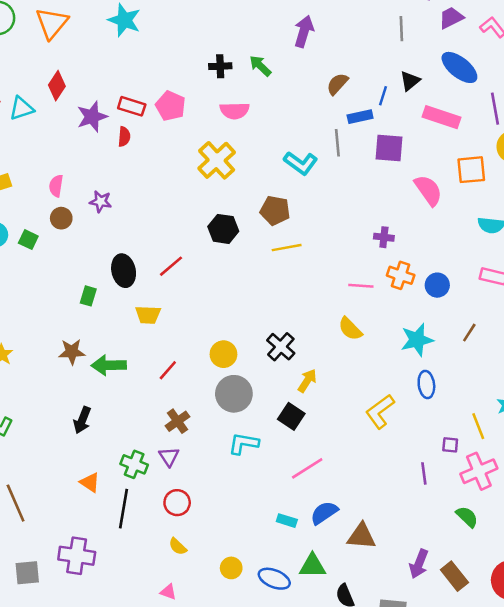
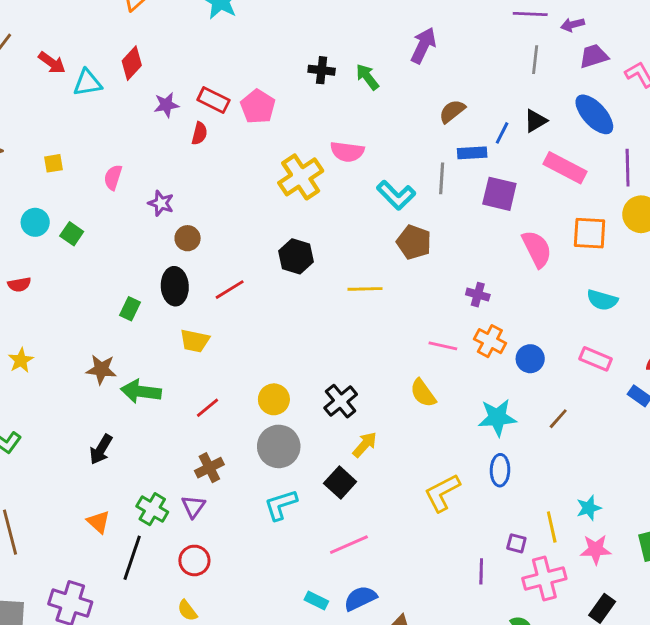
pink semicircle: (235, 111) -> (347, 152), moved
purple star: (92, 117) -> (166, 105), size x0.7
brown pentagon: (275, 210) -> (414, 242), moved
brown circle: (61, 218) -> (188, 238), moved
cyan L-shape: (244, 443) -> (281, 505), turned -36

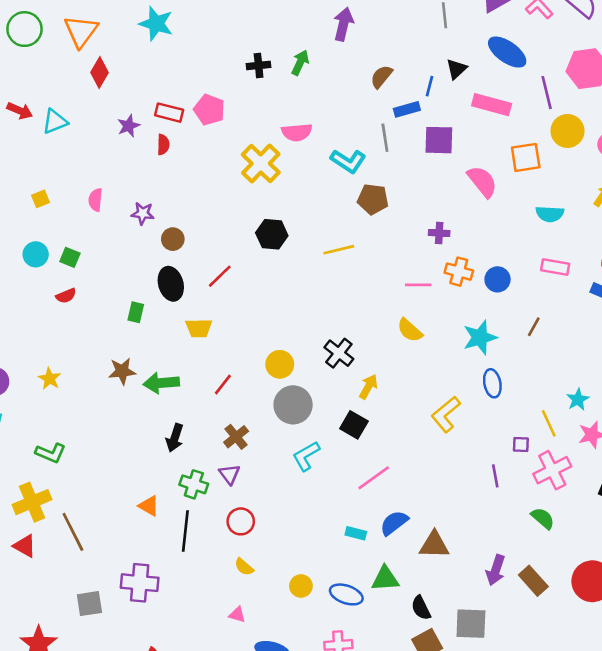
red diamond: (132, 63) -> (100, 72), moved
green arrow: (367, 77) -> (300, 63), turned 75
red semicircle: (19, 285) -> (66, 296), moved
black arrow: (101, 449) -> (175, 438), moved

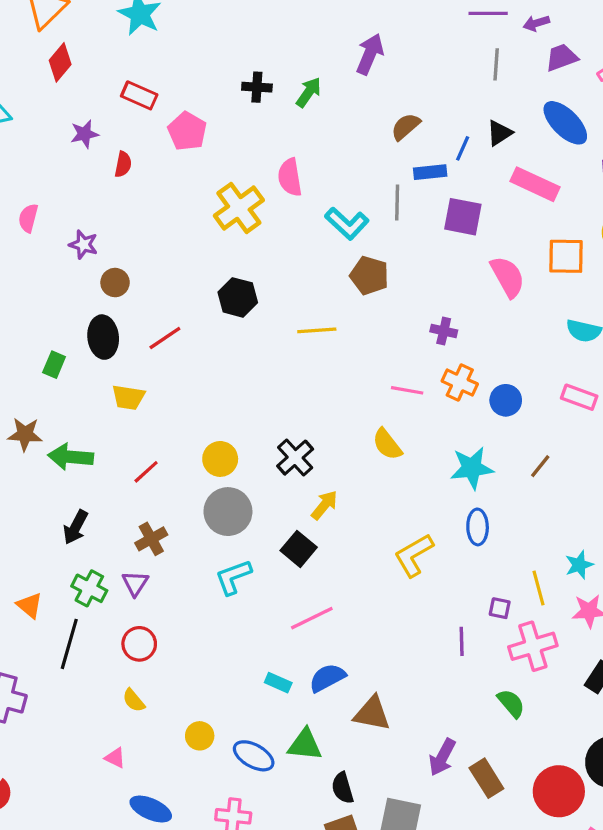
red rectangle: (169, 113) -> (139, 95), moved
pink semicircle: (297, 132) -> (290, 177), turned 76

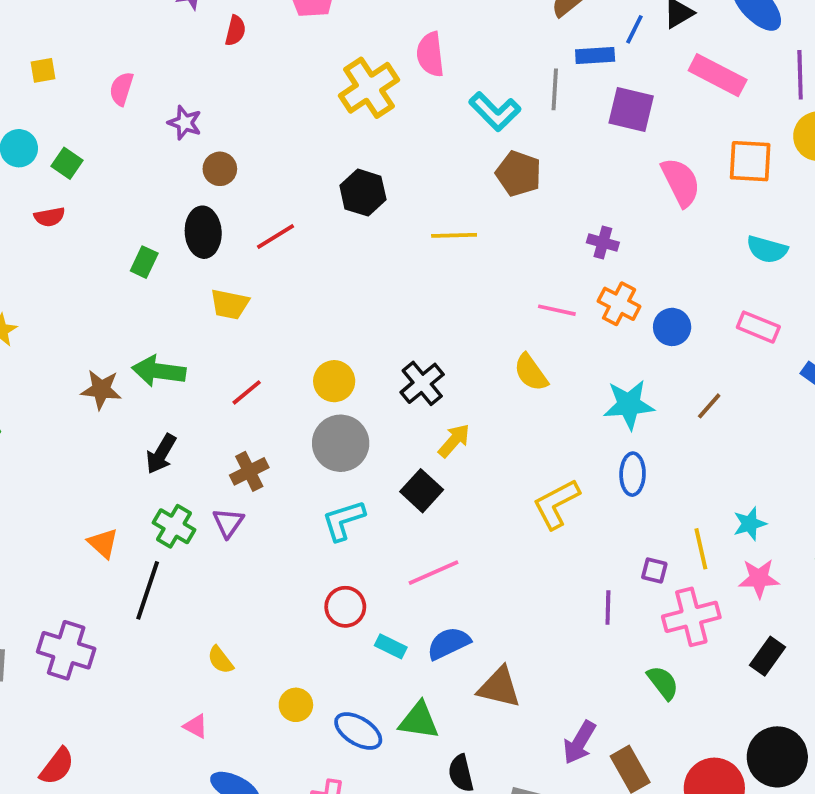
brown star: (25, 434) -> (101, 390), moved
red circle: (139, 644) -> (345, 607), moved

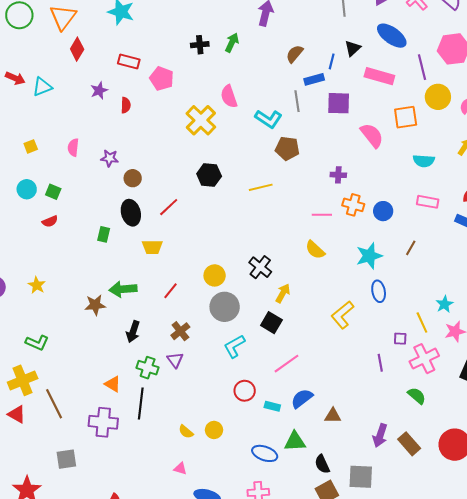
purple cross: (66, 650) -> (103, 422), moved
brown triangle: (499, 687) -> (333, 416), size x0.7
yellow circle: (296, 705) -> (214, 430), moved

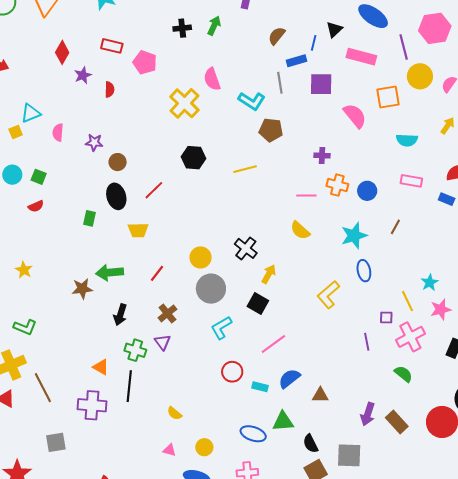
red diamond: (77, 49) -> (62, 52), moved
cyan triangle: (42, 87) -> (31, 113), moved
yellow circle: (214, 430) -> (204, 447), moved

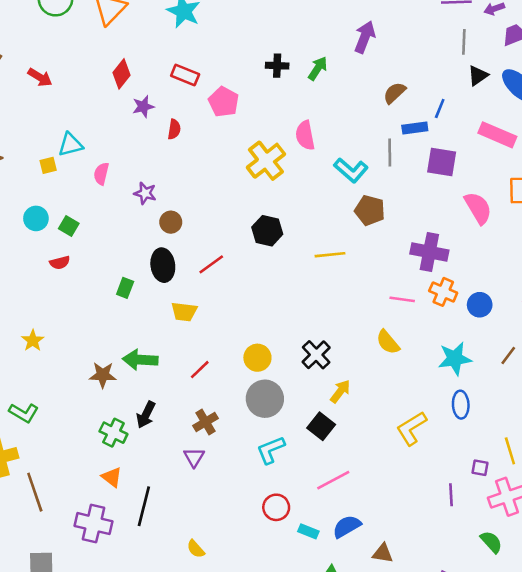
black triangle: (334, 29) -> (478, 76), moved
purple cross: (322, 156) -> (429, 252), size x1.8
green cross: (135, 350) -> (113, 433), moved

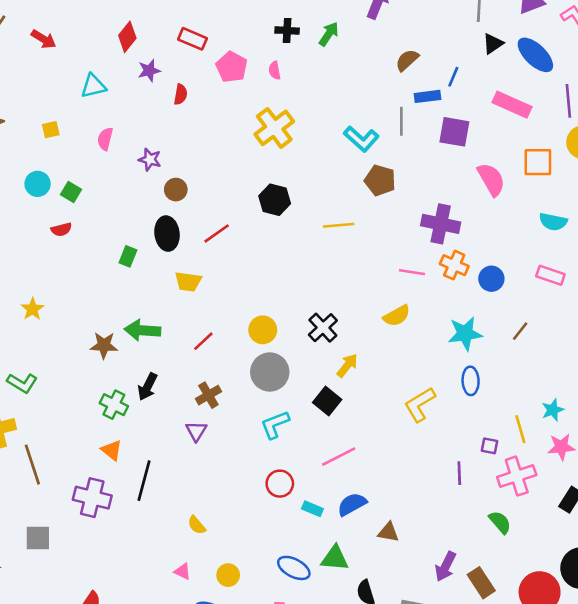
pink semicircle: (305, 135) -> (275, 70), moved, size x0.6
cyan triangle: (71, 145) -> (93, 86), moved
yellow semicircle: (388, 342) -> (397, 316), turned -80

